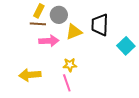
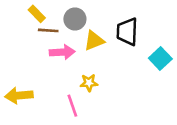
yellow rectangle: (39, 11) -> (37, 14), moved, turned -72
yellow arrow: (30, 75) -> (19, 95), moved
pink line: (67, 83) -> (72, 106), moved

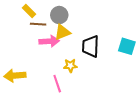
black trapezoid: (127, 32) -> (91, 46), moved
yellow triangle: (94, 41) -> (62, 32), moved
cyan square: (160, 58) -> (127, 46), turned -30

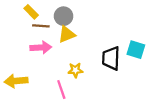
pink arrow: (49, 41) -> (41, 47), moved
black trapezoid: (91, 46) -> (111, 58), moved

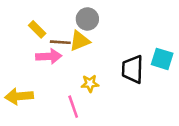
yellow rectangle: (31, 12) -> (37, 29), moved
gray circle: (64, 16) -> (87, 19), moved
brown line: (41, 26) -> (60, 42), moved

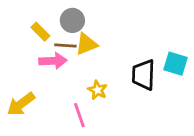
gray circle: (87, 19) -> (72, 20), moved
yellow star: (90, 83) -> (98, 90), turned 30
yellow arrow: (19, 96) -> (21, 104), turned -32

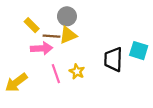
gray circle: (72, 20) -> (67, 16), moved
pink line: (79, 115) -> (56, 74), moved

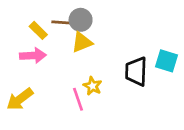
brown line: (52, 36) -> (62, 22), moved
pink arrow: (42, 48) -> (33, 56), moved
pink line: (56, 74) -> (78, 99), moved

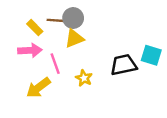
black trapezoid: (136, 71) -> (124, 65), turned 76
yellow arrow: (20, 99) -> (38, 88), moved
pink line: (78, 99) -> (55, 64), moved

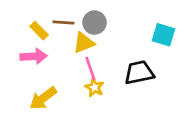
gray circle: (73, 18) -> (94, 23), moved
cyan square: (151, 55) -> (163, 35), moved
pink line: (55, 64) -> (90, 69), moved

